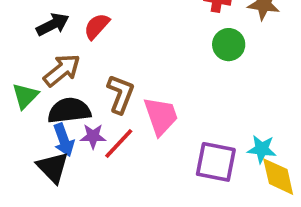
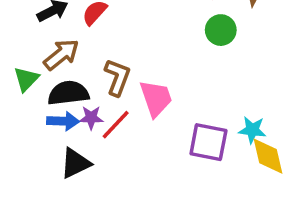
blue arrow: (64, 140) -> (63, 121), turned -68
black triangle: (53, 167) -> (75, 163), moved, turned 48

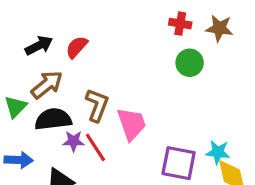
blue arrow: (63, 121) -> (19, 160), moved
red line: (116, 125) -> (95, 147), turned -76

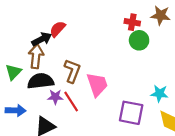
red cross: (180, 24) -> (132, 22), moved
black arrow: (39, 45) -> (42, 39), moved
brown arrow: (47, 85) -> (36, 56), turned -45
cyan star: (218, 152) -> (159, 94), moved

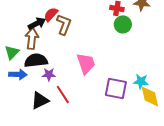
brown L-shape: (72, 71) -> (64, 24), moved
cyan star: (159, 94) -> (141, 81), moved
red line: (71, 101) -> (63, 94), moved
blue arrow: (16, 111) -> (18, 74), moved

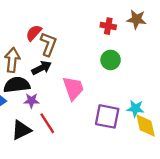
black arrow: (37, 23) -> (42, 68), moved
green circle: (123, 24) -> (111, 60), moved

